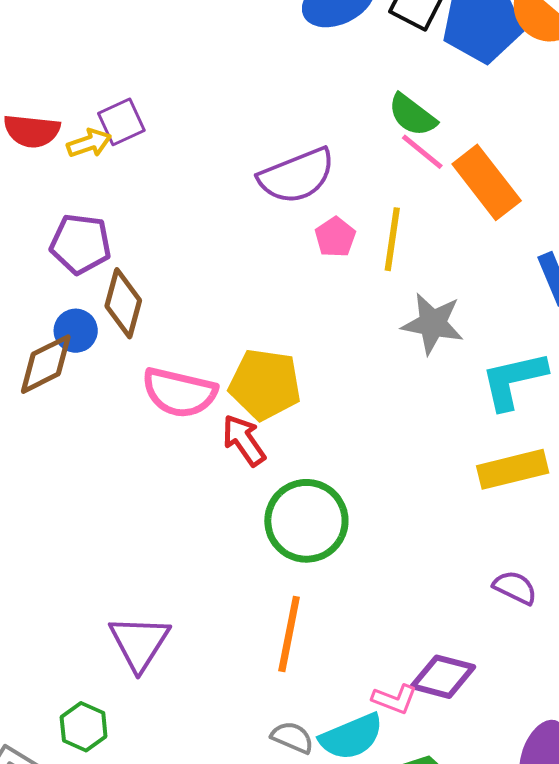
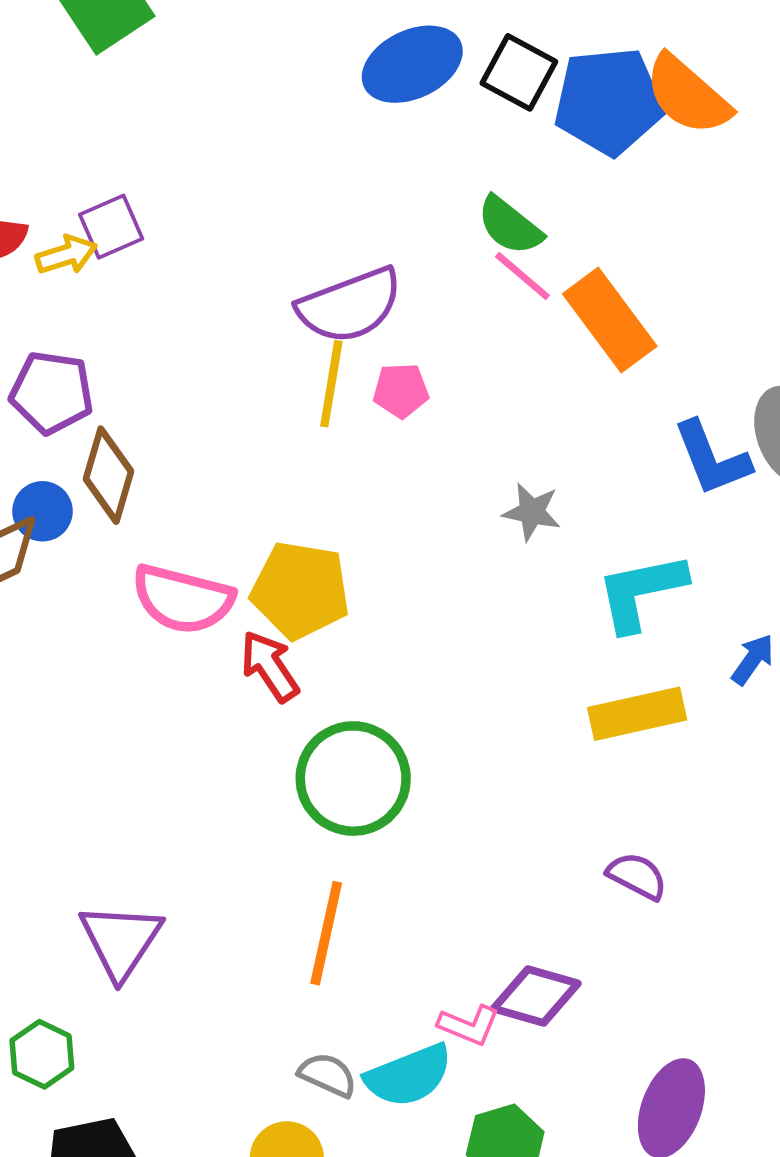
pink pentagon: (335, 237) -> (401, 390), turned 30
yellow line: (392, 239) -> (331, 384), moved
gray star: (433, 324) -> (532, 512), size x0.7

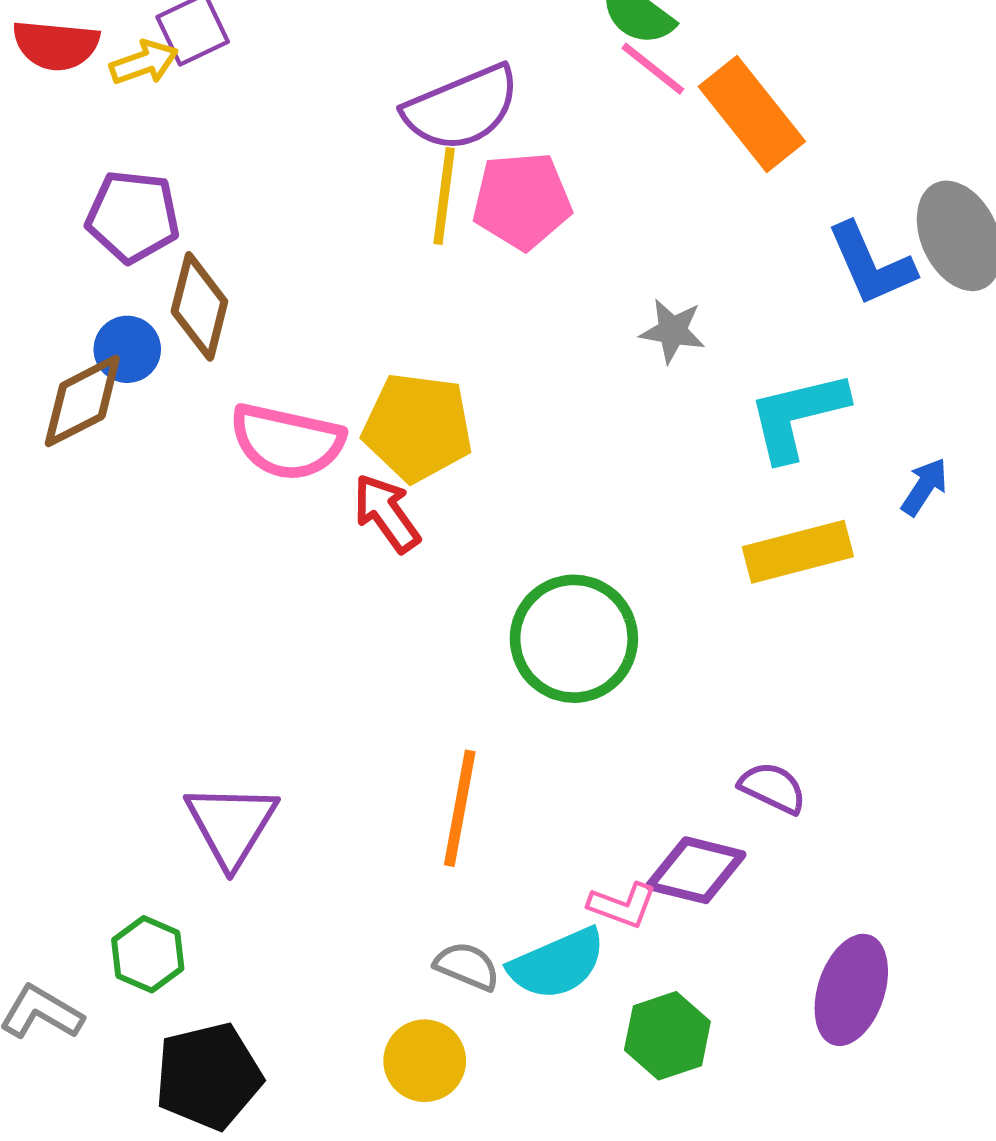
pink pentagon: (401, 390) -> (522, 201), size x1.6
green circle: (353, 779) -> (574, 639), moved
purple semicircle: (637, 876) -> (773, 788), moved

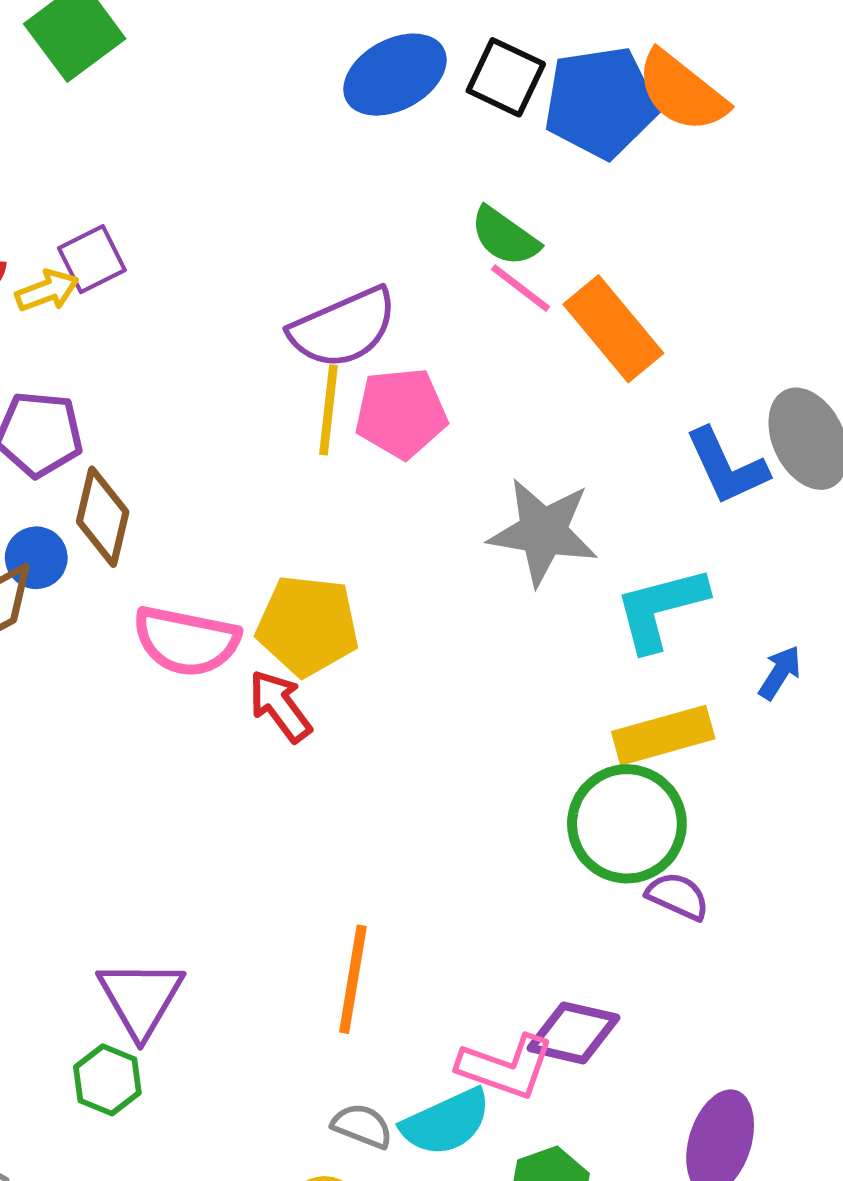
gray star: (672, 331) -> (543, 532), size x1.8
green circle: (574, 639) -> (627, 824), moved
purple semicircle: (773, 788) -> (678, 896), moved
pink L-shape: (622, 905) -> (506, 1067), size x1.5
green hexagon: (148, 954) -> (107, 1080), moved

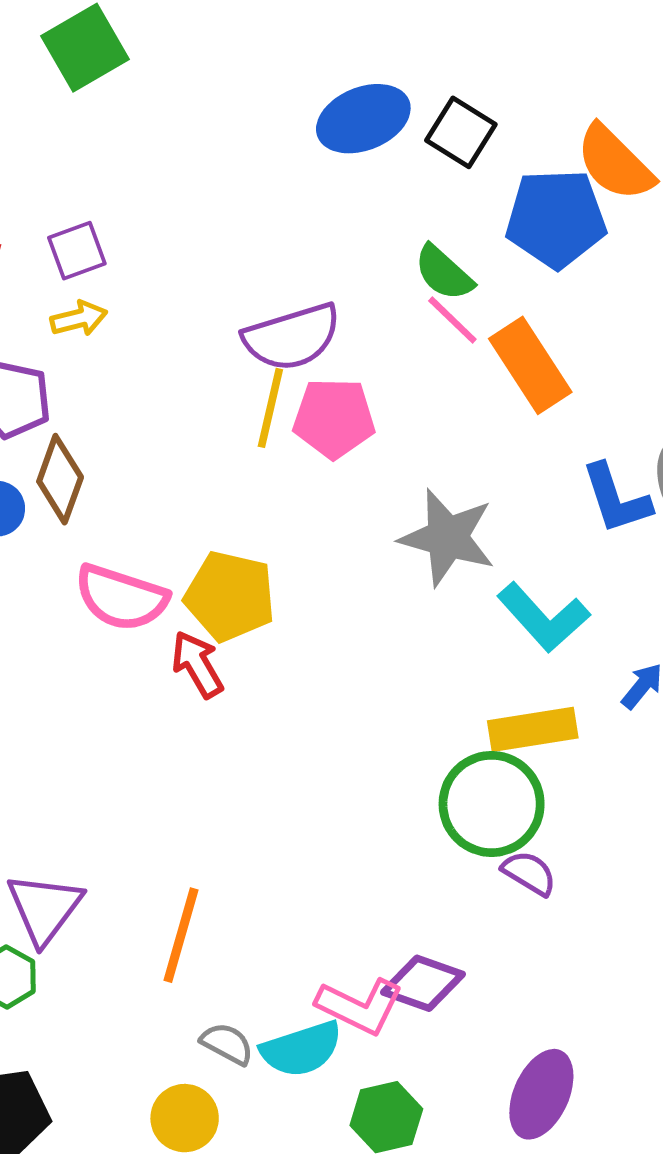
blue pentagon: (600, 102) -> (556, 218), moved
yellow arrow: (47, 291) -> (79, 319), moved
cyan L-shape: (661, 609) -> (543, 617), turned -124
orange line: (353, 979) -> (181, 935), moved

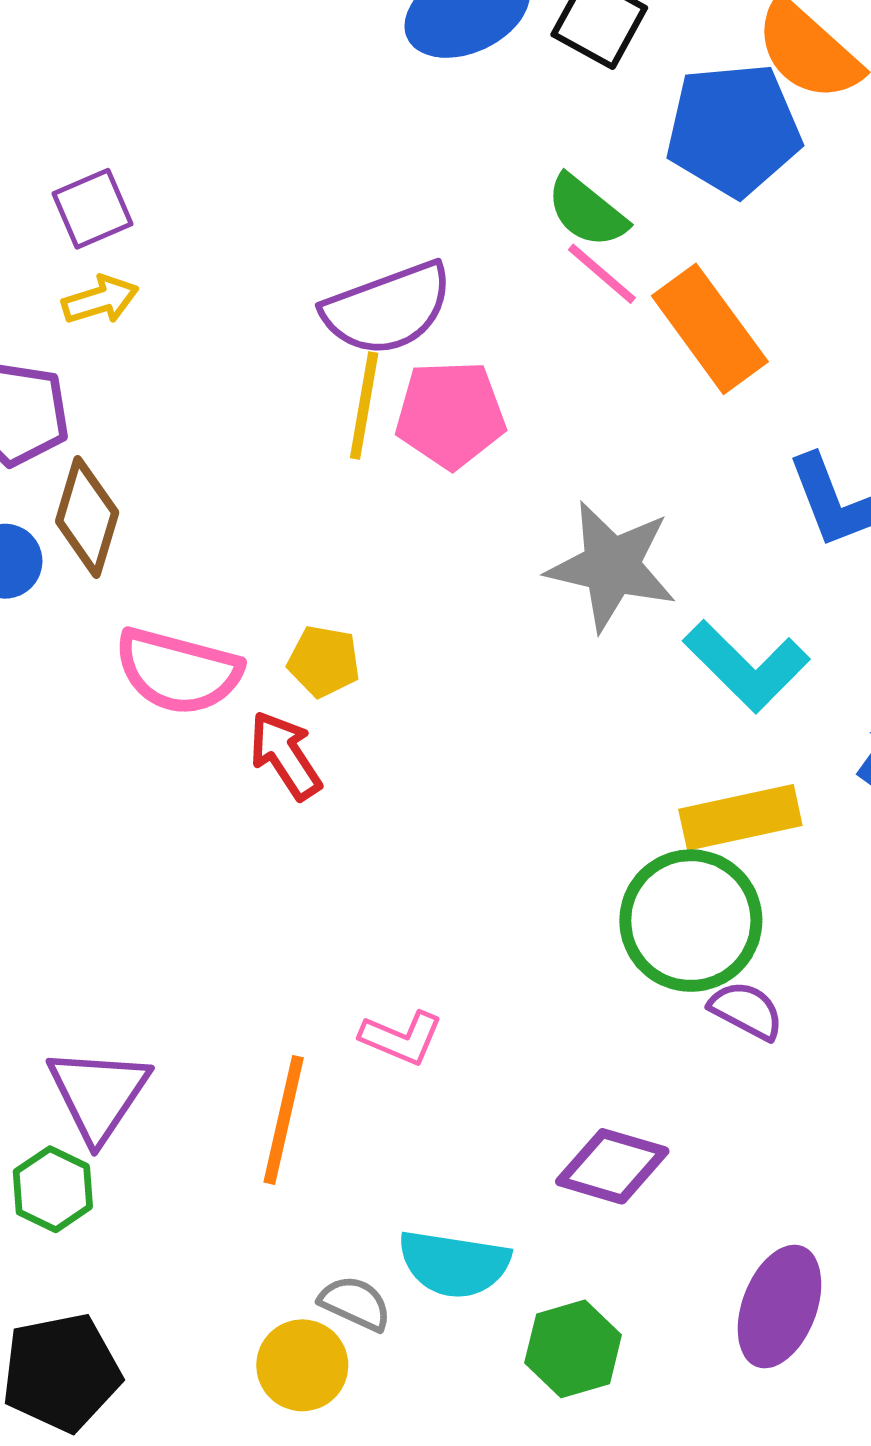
yellow pentagon: (230, 596) -> (324, 661), size x0.6
pink L-shape: (360, 1006) -> (401, 1038), moved, size x0.7
gray semicircle: (227, 1044) -> (355, 1303), moved
cyan semicircle: (301, 1049) -> (454, 1264), turned 30

